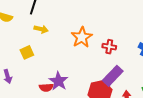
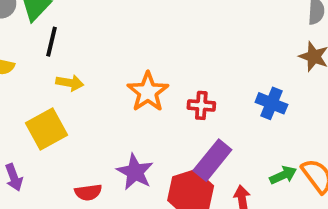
yellow square: (27, 52) -> (46, 129), size x1.5
purple star: (58, 81) -> (135, 172), moved

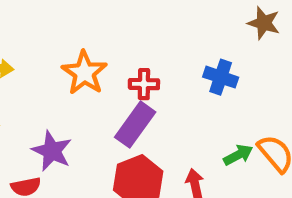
purple rectangle: (212, 160) -> (135, 125), moved
purple star: (135, 172) -> (52, 151), moved

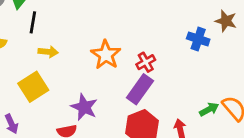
blue cross: (221, 77) -> (198, 39), moved
red cross: (144, 84) -> (146, 62), turned -30

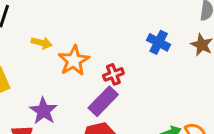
blue cross: (198, 39) -> (159, 42), moved
yellow arrow: (48, 52) -> (42, 43), moved

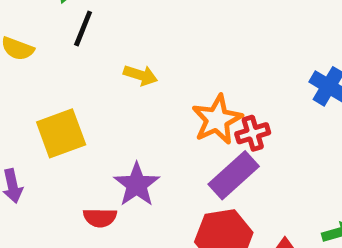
orange star: (74, 61) -> (217, 120), moved

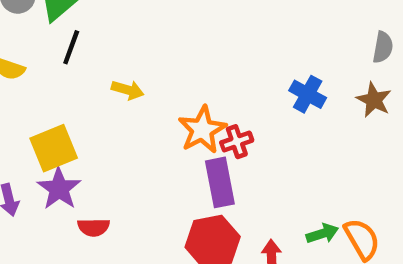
purple rectangle: (234, 175) -> (220, 182), turned -57
purple star: (137, 185) -> (59, 189), moved

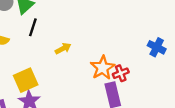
yellow arrow: (128, 90) -> (63, 48), turned -42

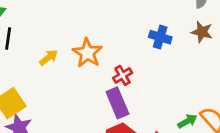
orange star: (103, 68) -> (87, 53), moved

